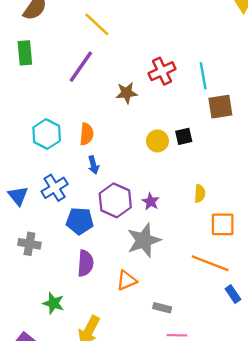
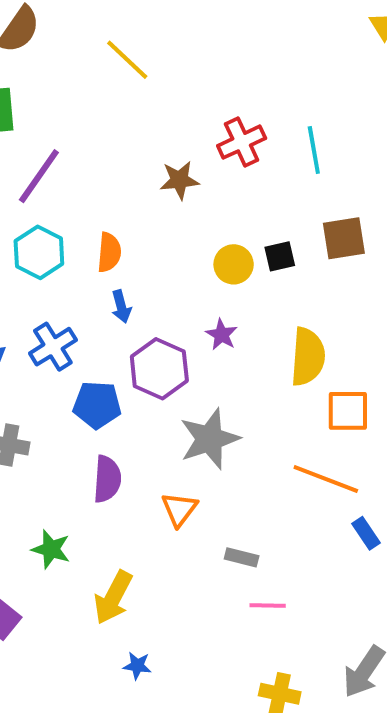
purple line: (81, 67) -> (39, 176), moved
brown square: (220, 107) -> (344, 238), moved
yellow semicircle: (200, 194) -> (308, 357), size x1.8
purple star: (151, 202) -> (222, 335), moved
orange triangle: (127, 280) -> (179, 509), turned -30

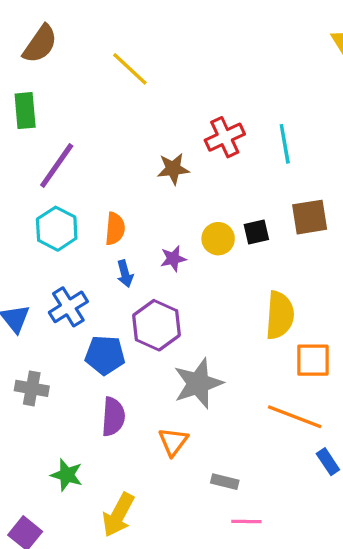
purple star: (222, 335) -> (173, 259), moved, turned 30

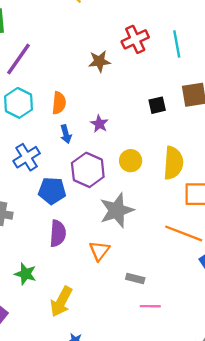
yellow circle: (218, 239) -> (131, 161), moved
purple star: (173, 259) -> (99, 124), turned -30

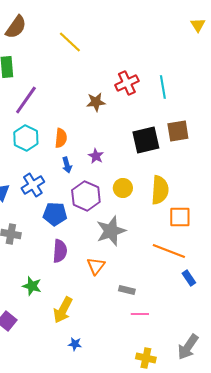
black square: (157, 105) -> (146, 140), size x1.8

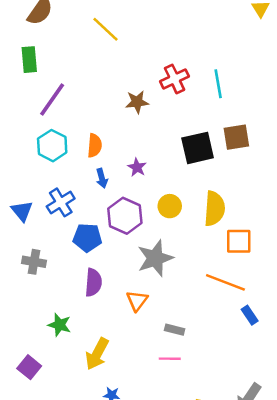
pink line: (140, 314) -> (170, 359), moved

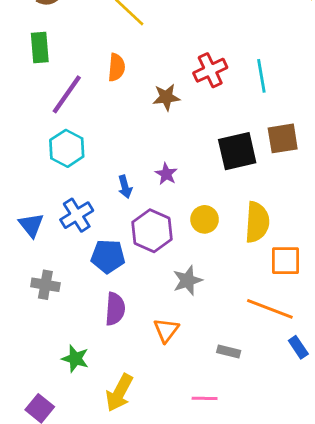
orange semicircle: (95, 146) -> (116, 67), moved
gray star: (155, 258) -> (188, 280), size x0.7
gray rectangle: (175, 330) -> (229, 351), moved

